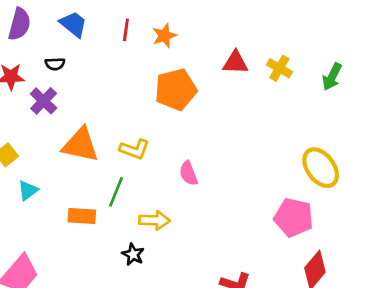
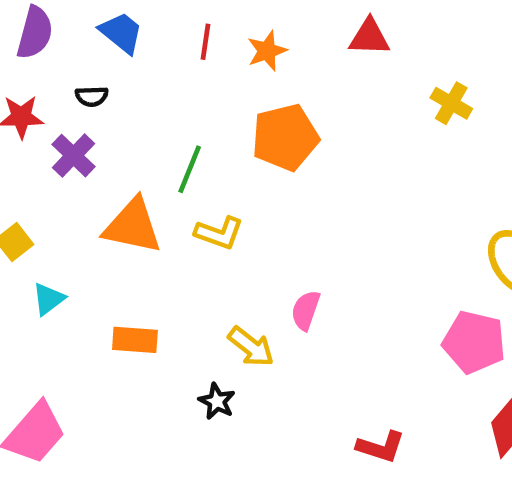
red triangle: (235, 63) -> (369, 37), moved
pink semicircle: (188, 173) -> (306, 310), moved, turned 40
green line: (116, 192) -> (190, 169), moved
yellow arrow: (154, 220) -> (251, 347), turned 36

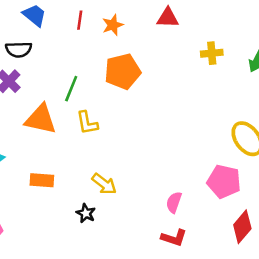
black semicircle: (92, 96) -> (19, 49), size x1.5
yellow cross: (451, 103) -> (212, 53), turned -35
yellow L-shape: (219, 233) -> (87, 123), turned 60
pink semicircle: (306, 310) -> (174, 202), moved

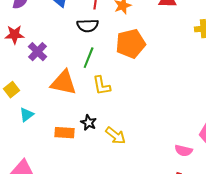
black semicircle: (19, 49) -> (88, 26), moved
pink semicircle: (174, 202) -> (184, 151), moved, turned -96
black star: (86, 213) -> (89, 123), moved

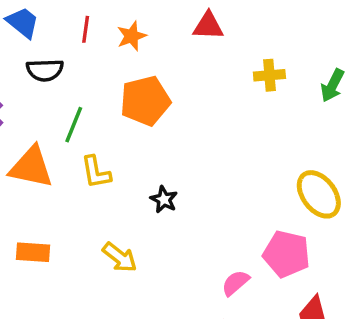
black semicircle: (88, 26) -> (45, 70), moved
black star: (89, 123) -> (164, 199), moved
pink semicircle: (184, 151) -> (235, 283), turned 126

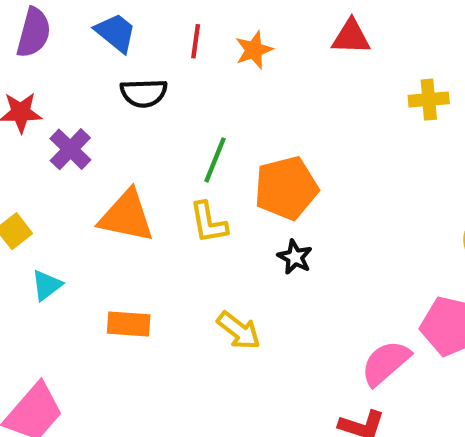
orange pentagon: (145, 101) -> (286, 188), moved
green line: (74, 125) -> (215, 160), moved
pink semicircle: (235, 283) -> (386, 363), size x1.4

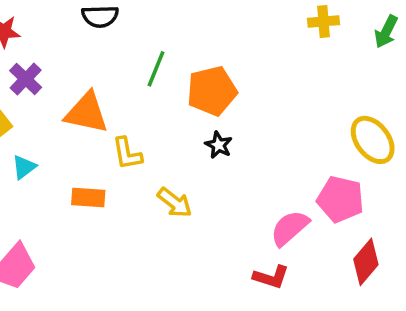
purple cross: (70, 149) -> (26, 79), moved
yellow L-shape: (208, 223) -> (127, 153), moved

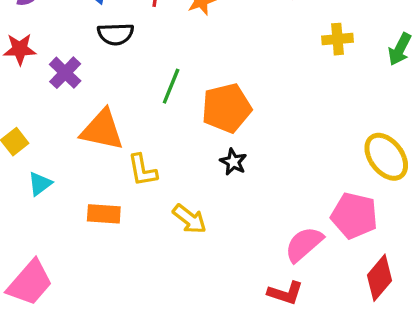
purple cross: (26, 79) -> (65, 73), moved

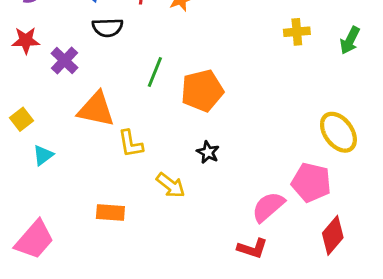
black star: (233, 162) -> (208, 152), moved
orange rectangle: (104, 214) -> (110, 213), moved

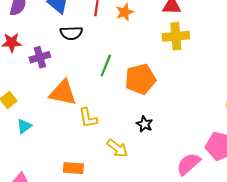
yellow cross: (297, 32) -> (176, 36), moved, size x1.4
purple cross: (65, 61) -> (40, 57), turned 30

